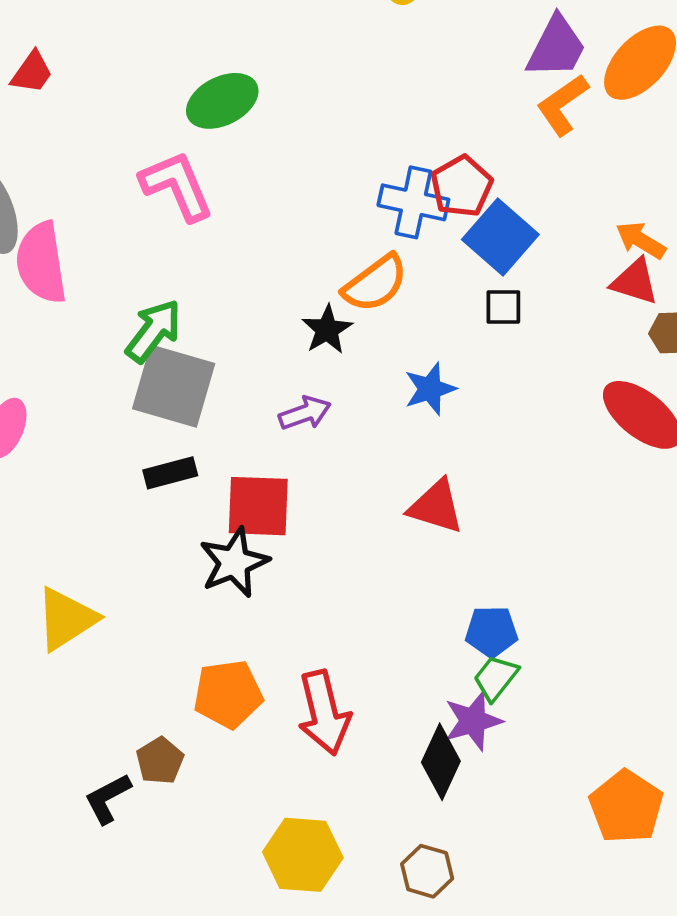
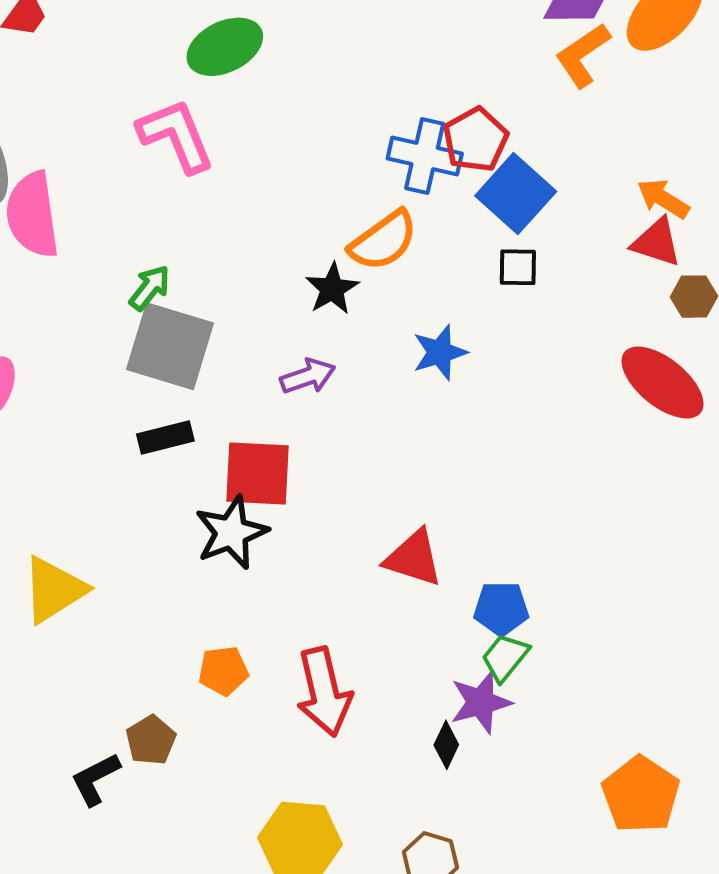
green arrow: (154, 331) -> (150, 288), size x0.7
red triangle: (436, 507) -> (414, 558), moved
orange pentagon: (228, 694) -> (223, 671), size x0.7
black diamond: (441, 762) -> (446, 745), size x0.6

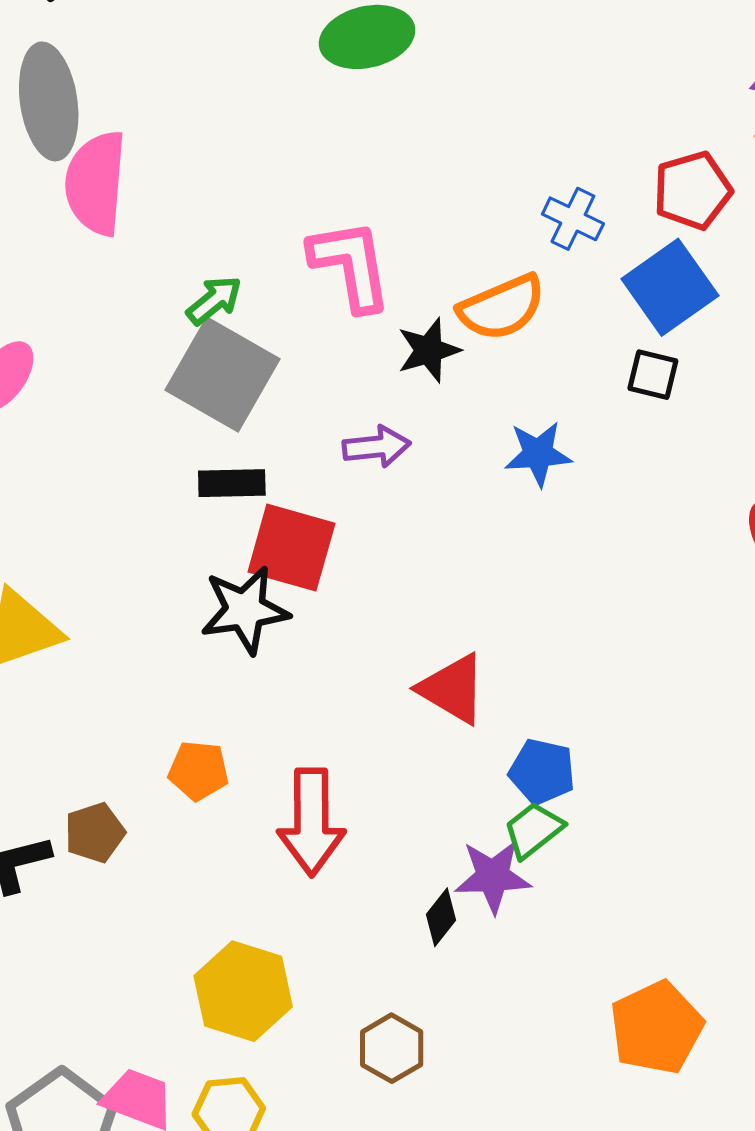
pink L-shape: (176, 136) -> (351, 265), moved
red pentagon: (476, 140) -> (693, 191), moved
blue cross: (425, 156) -> (573, 219), size x0.7
black rectangle: (165, 437) -> (232, 483), moved

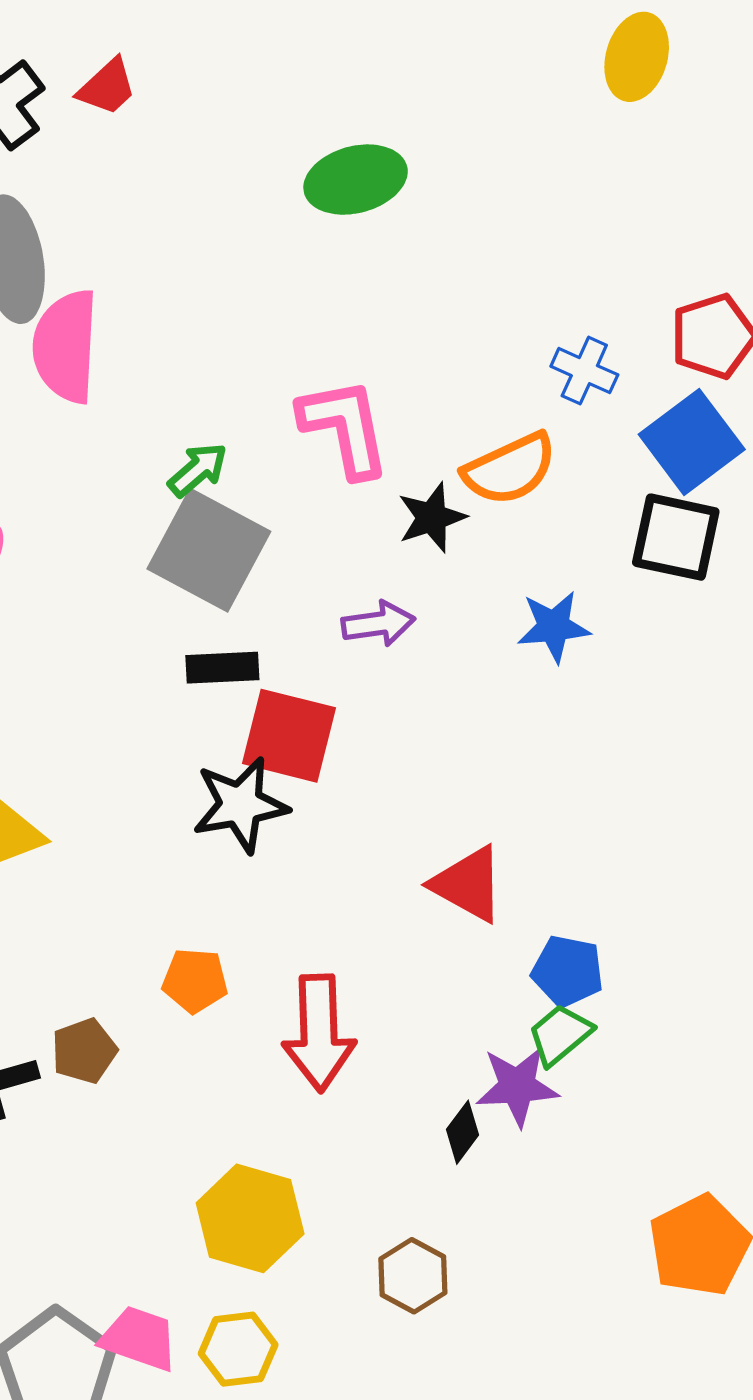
black square: (653, 375) -> (676, 537), size x1.6

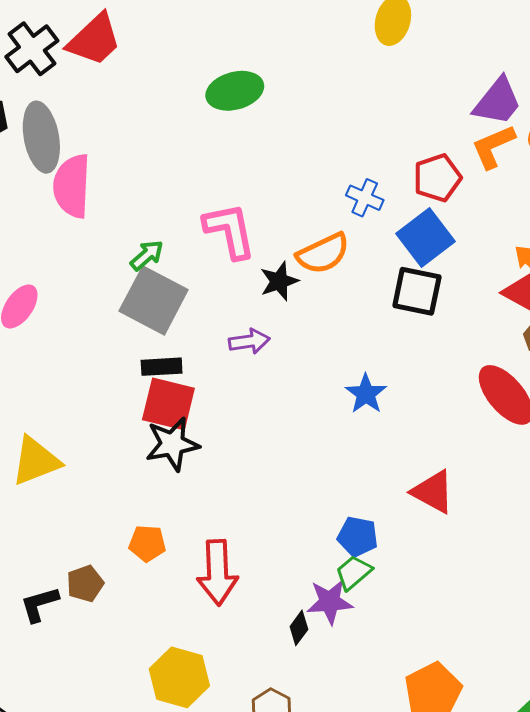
red trapezoid: (107, 87) -> (94, 40), size x1.6
blue star: (554, 627) -> (366, 394), moved, turned -30
red square: (289, 736) -> (168, 404), moved
red triangle: (468, 884) -> (433, 492), moved

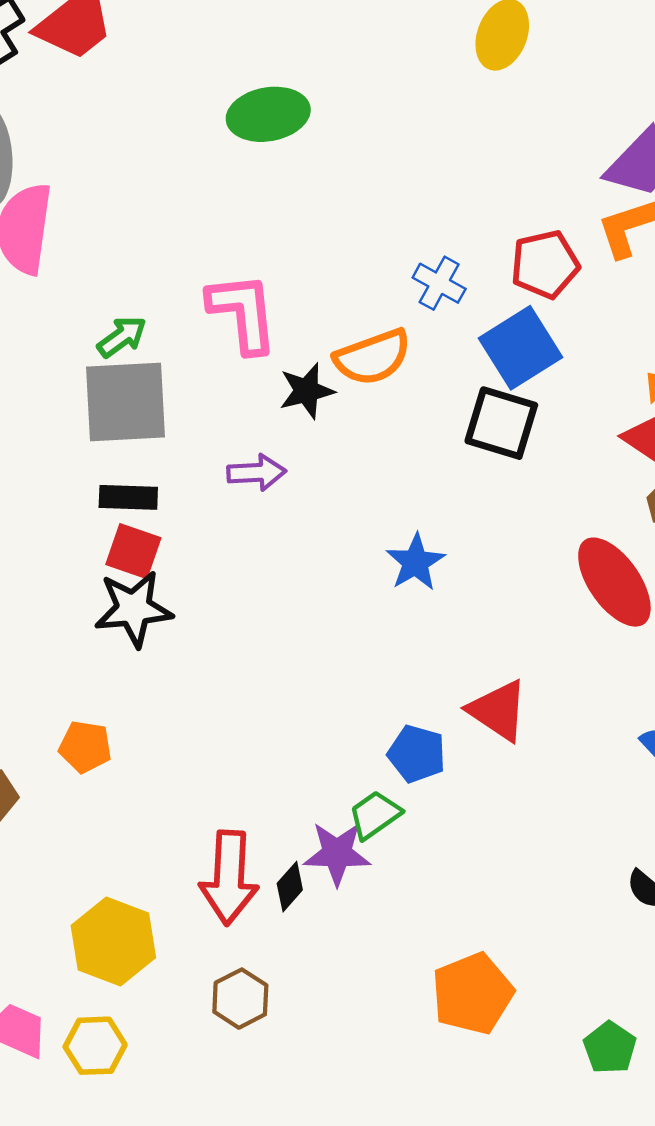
gray square: (154, 300) -> (125, 402), turned -36
red square: (168, 404) -> (133, 551), size x0.7
blue pentagon: (358, 537) -> (417, 754), moved
red arrow: (217, 572) -> (229, 878), moved

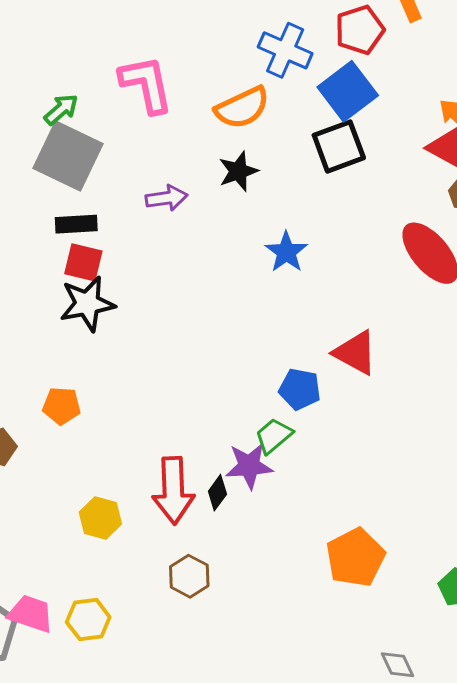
blue cross: (439, 283) -> (285, 50), size x1.4
black star: (307, 391) -> (238, 171), moved
gray square: (125, 402) -> (68, 156), turned 34
black square: (501, 423) -> (339, 147), turned -32
yellow hexagon: (113, 941) -> (100, 518), moved, size x0.7

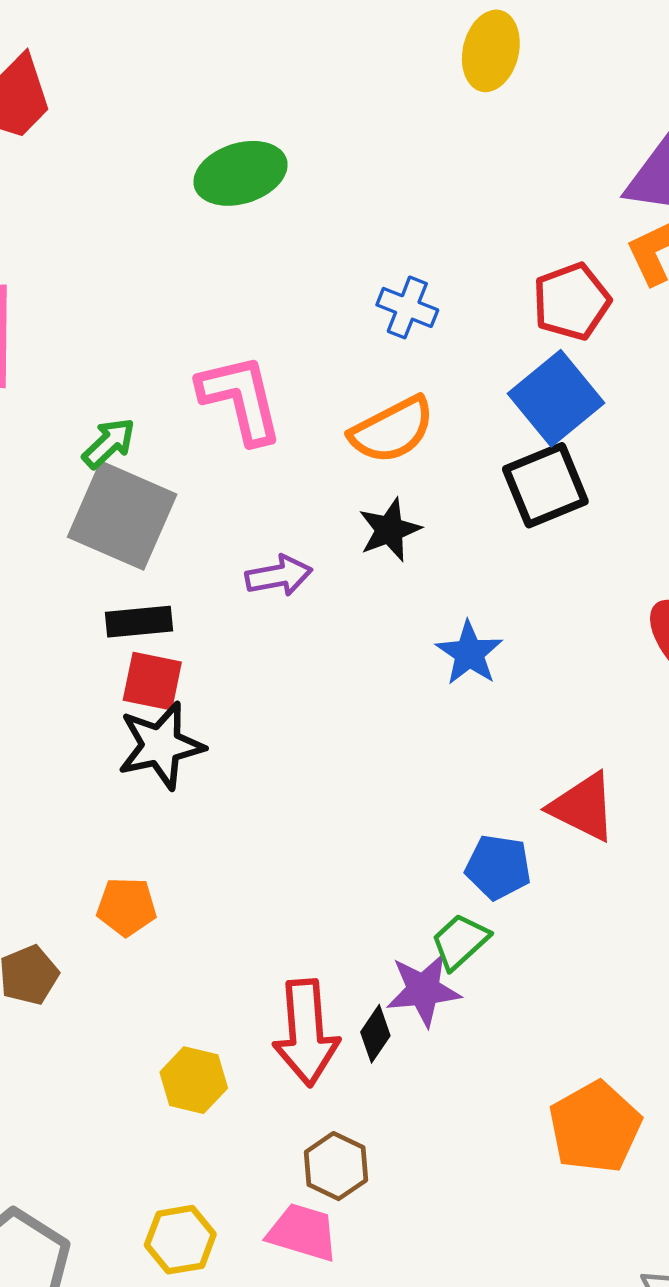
blue cross: (285, 50) -> (407, 307), moved, size x0.7
pink trapezoid: (31, 614) -> (303, 1232), moved

